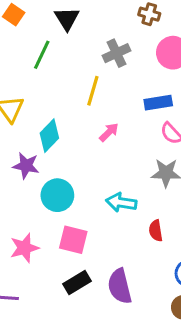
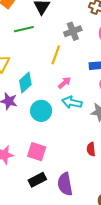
green line: (42, 55) -> (24, 29), turned 48
cyan circle: (57, 195) -> (41, 111), moved
cyan arrow: (121, 203) -> (72, 102), moved

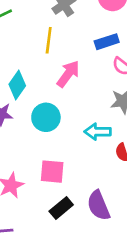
pink arrow: (64, 83) -> (68, 74), size x1.5
cyan arrow: (72, 102) -> (98, 132), moved

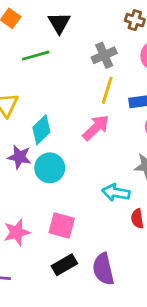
yellow line: (49, 40) -> (107, 90), moved
cyan circle: (46, 117) -> (50, 168), moved

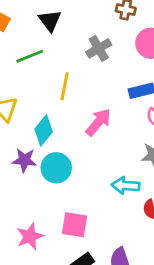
yellow line: (107, 90) -> (65, 86), moved

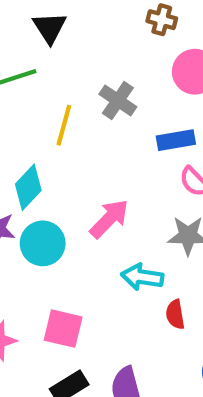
gray cross: (99, 48) -> (118, 100), moved, turned -30
pink arrow: (98, 122) -> (109, 219), moved

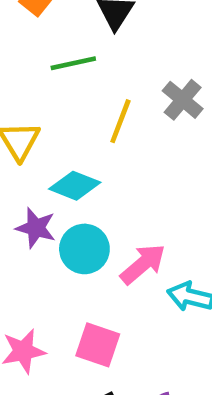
cyan diamond: (28, 187) -> (75, 186), turned 63
pink arrow: (109, 219) -> (143, 264), moved

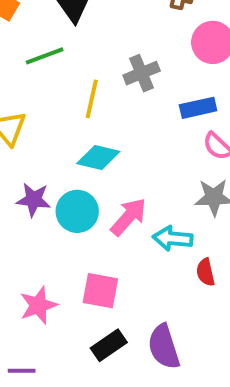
gray cross: (183, 100) -> (142, 73), turned 36
cyan diamond: (75, 186) -> (98, 157), moved

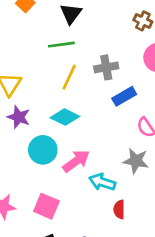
green line: (45, 56) -> (61, 45), moved
blue rectangle: (198, 108) -> (124, 96), moved, turned -30
purple star: (34, 200) -> (19, 117), moved

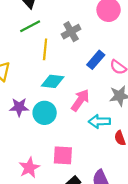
blue rectangle: (124, 96) -> (96, 60), moved
purple star: (19, 117) -> (19, 107), moved
pink arrow: (76, 161) -> (80, 100), moved

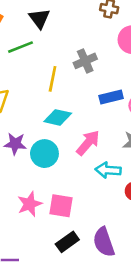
green line: (30, 26) -> (20, 47), moved
blue rectangle: (96, 60) -> (111, 97), turned 30
pink star: (29, 168) -> (30, 204), moved

